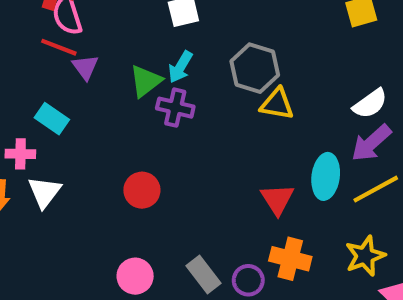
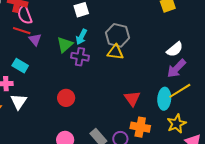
yellow triangle: (277, 104) -> (115, 52), moved
cyan ellipse: (326, 176) -> (164, 99), moved

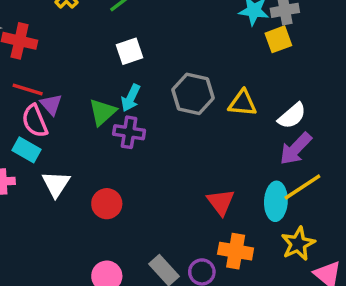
pink semicircle: (25, 15) -> (35, 121), moved
yellow triangle: (115, 52) -> (243, 103), moved
white triangle: (19, 102) -> (56, 184), moved

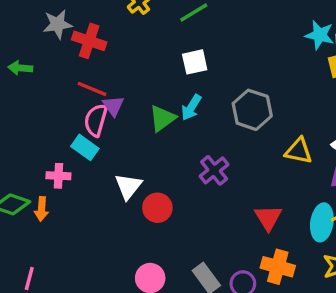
yellow triangle: (243, 103) -> (299, 151), moved
pink semicircle: (35, 121) -> (96, 120), turned 32
purple cross: (129, 132) -> (214, 170), moved, turned 36
white triangle: (56, 184) -> (128, 186), moved

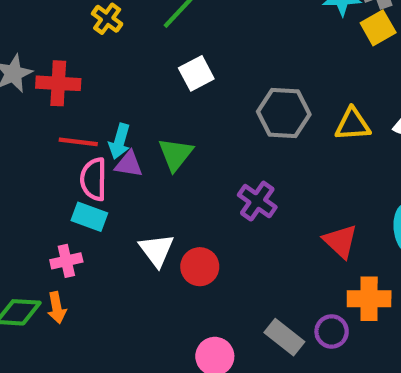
purple triangle: (113, 106) -> (129, 164), moved, turned -30
cyan arrow: (191, 107) -> (120, 141), moved
yellow triangle: (299, 151) -> (353, 124), moved

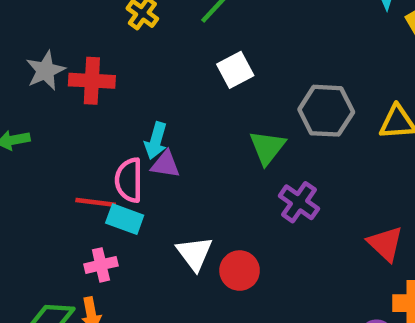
red line: (78, 142) -> (96, 202), moved
green triangle: (175, 154) -> (267, 147), moved

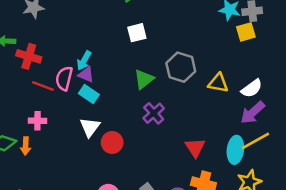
red cross: (92, 81) -> (29, 56), moved
cyan rectangle: (125, 219) -> (89, 94), moved

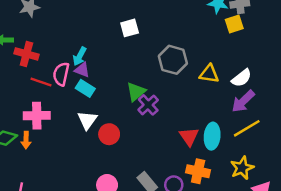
green triangle: (144, 79) -> (136, 92), moved
pink cross: (37, 121) -> (37, 116), size x1.5
cyan ellipse: (235, 150) -> (212, 136), moved

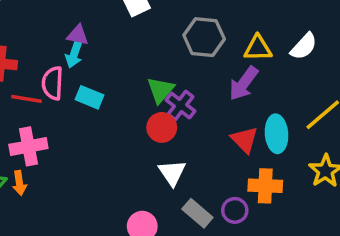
purple triangle: (82, 70) -> (78, 35), moved
purple arrow: (243, 101) -> (244, 83), moved
white triangle: (87, 120) -> (172, 173), moved
red circle: (109, 134) -> (162, 127), moved

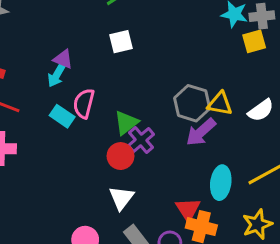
gray hexagon: (204, 37) -> (192, 103), moved
pink semicircle: (53, 83) -> (84, 103), moved
red triangle: (245, 140) -> (188, 209), moved

